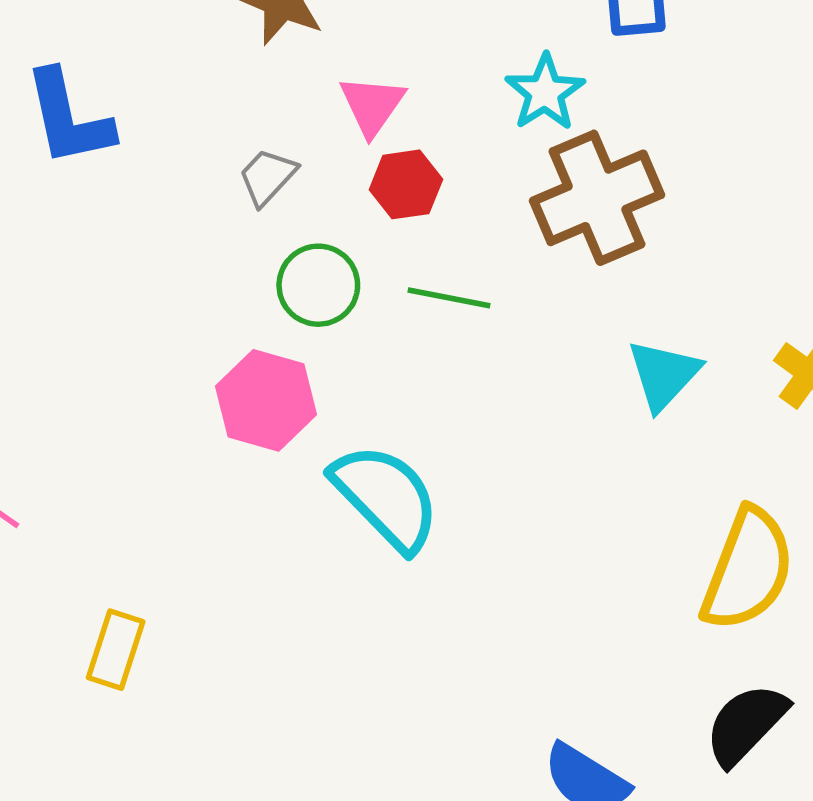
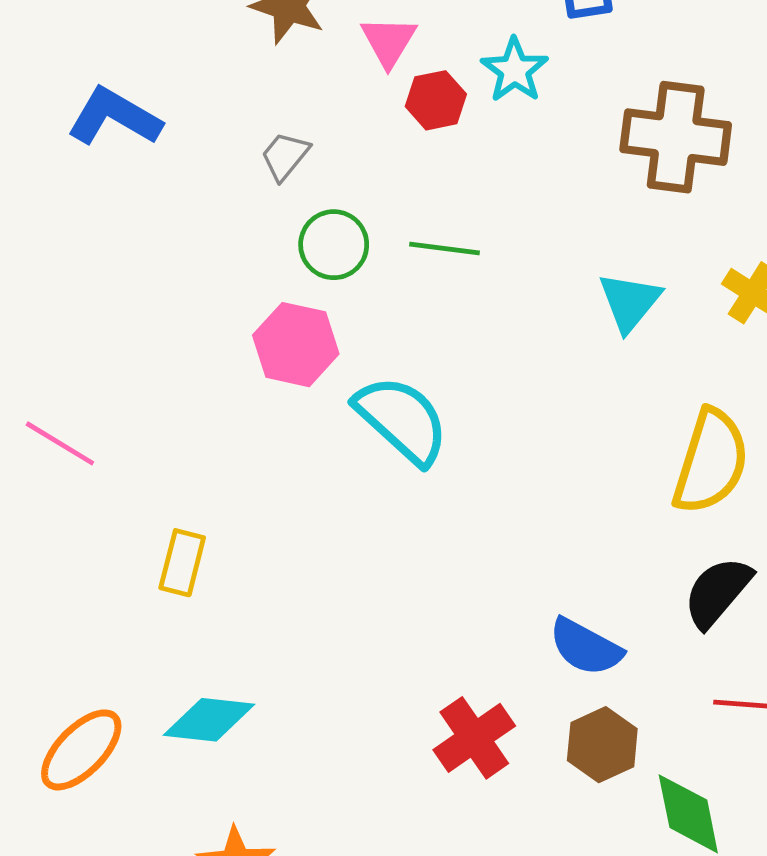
pink triangle: (372, 105) -> (389, 41), moved
blue L-shape: (69, 118) -> (114, 117), turned 136
red hexagon: (406, 184) -> (436, 100), moved
brown cross: (597, 198) -> (676, 137), moved, turned 34

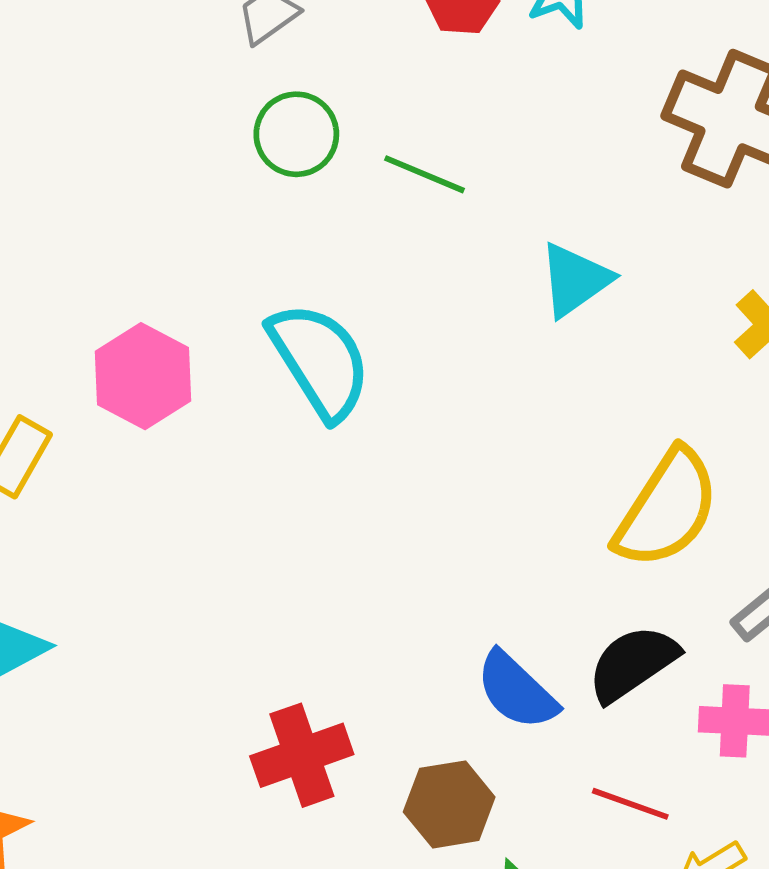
cyan triangle: (630, 302) -> (575, 280), moved
pink hexagon: (296, 345) -> (143, 376), moved
blue semicircle: (586, 647) -> (517, 691), moved

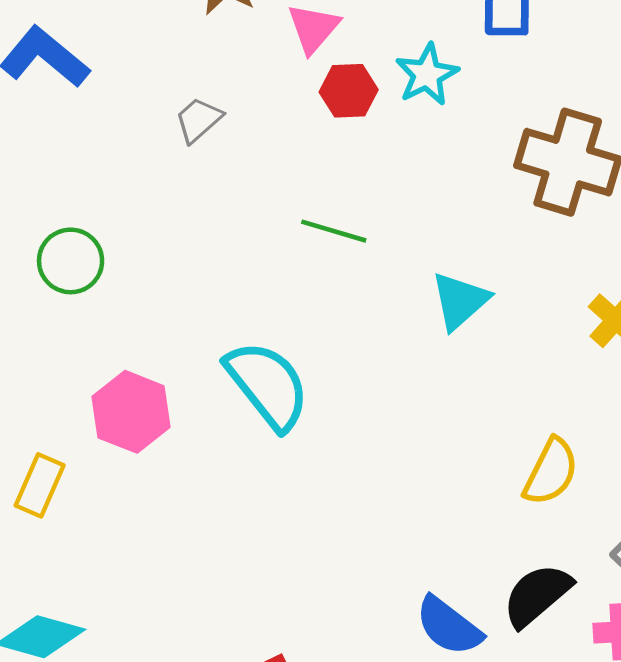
green circle: (296, 134) -> (71, 261), moved
yellow semicircle: (667, 509) -> (551, 472), size x0.7

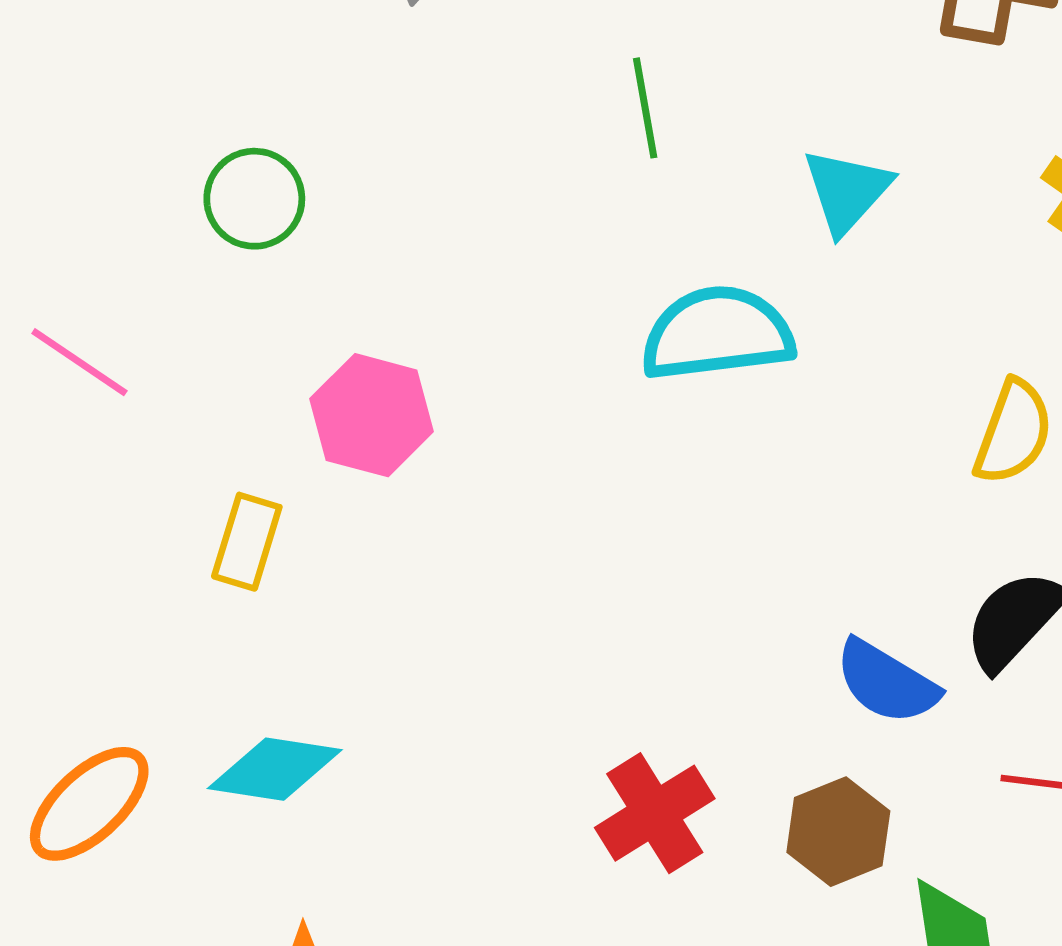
green line: (334, 231) -> (645, 108), turned 70
cyan semicircle: (268, 385) -> (717, 333), moved, turned -52

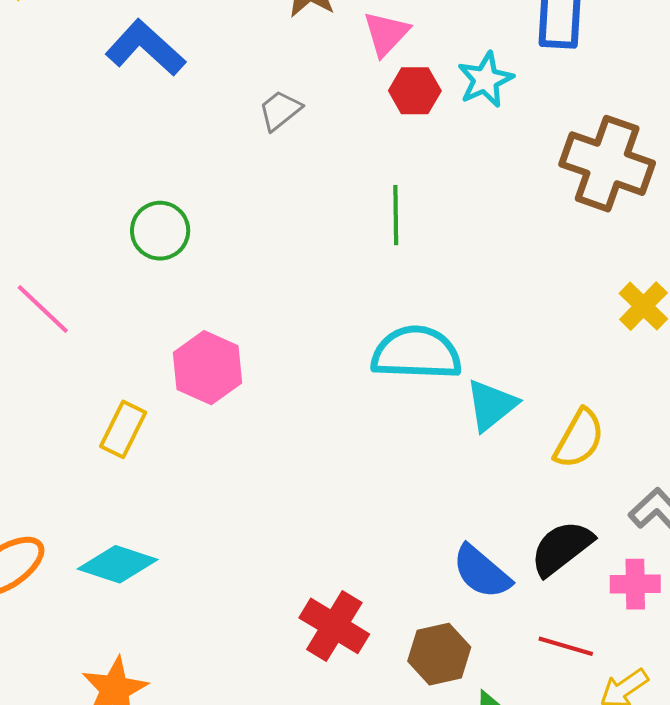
cyan triangle: (847, 191) -> (491, 405), moved
red cross: (655, 813) -> (334, 626), turned -36

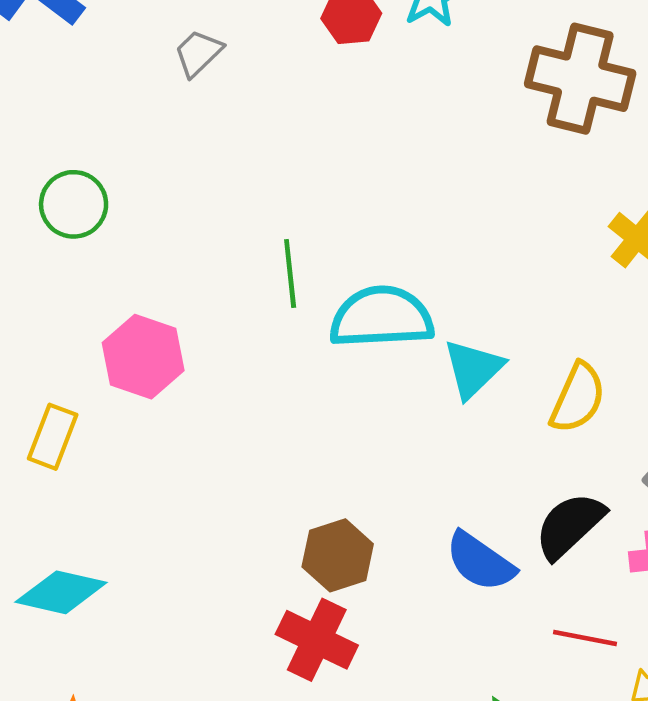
green line: (396, 215) -> (290, 274), moved
brown hexagon: (439, 654) -> (338, 555), moved

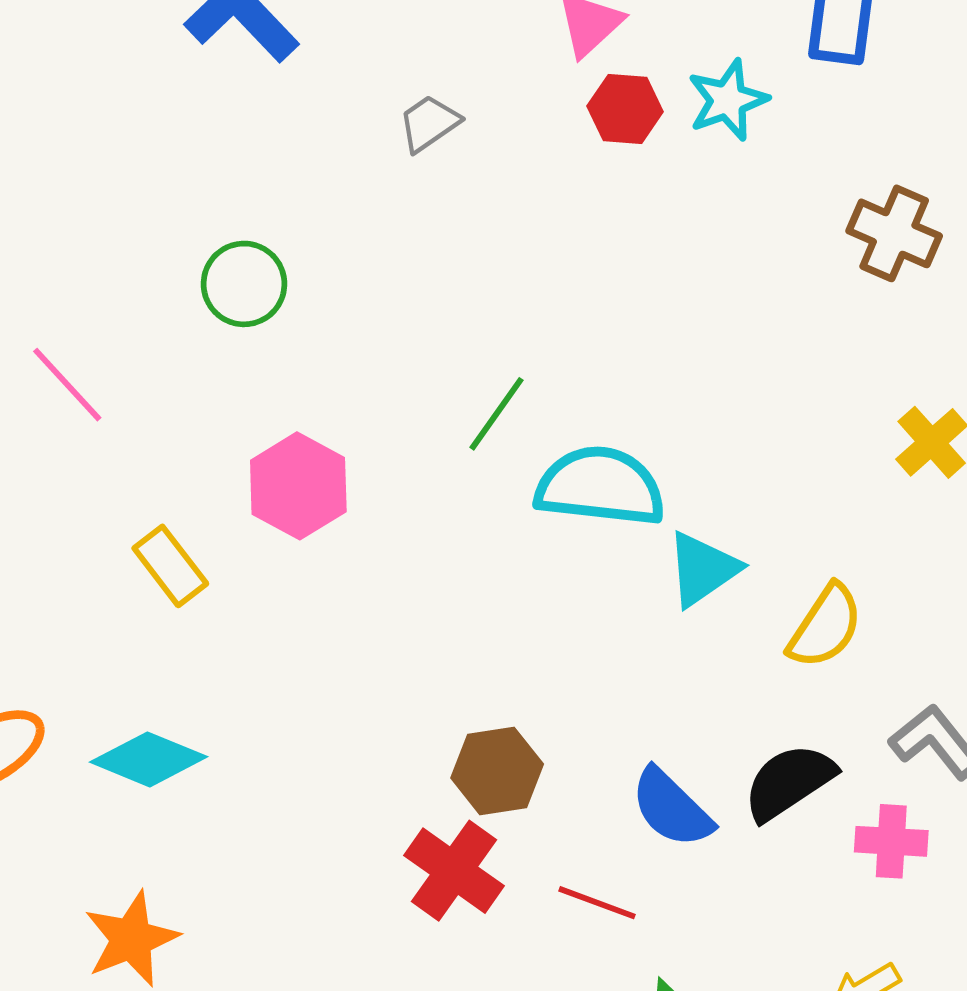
brown cross: (580, 79) -> (894, 233), size x0.7
green line: (290, 274) -> (497, 414), turned 32
yellow rectangle: (53, 437) -> (170, 566), turned -68
red line: (585, 638) -> (597, 903), moved

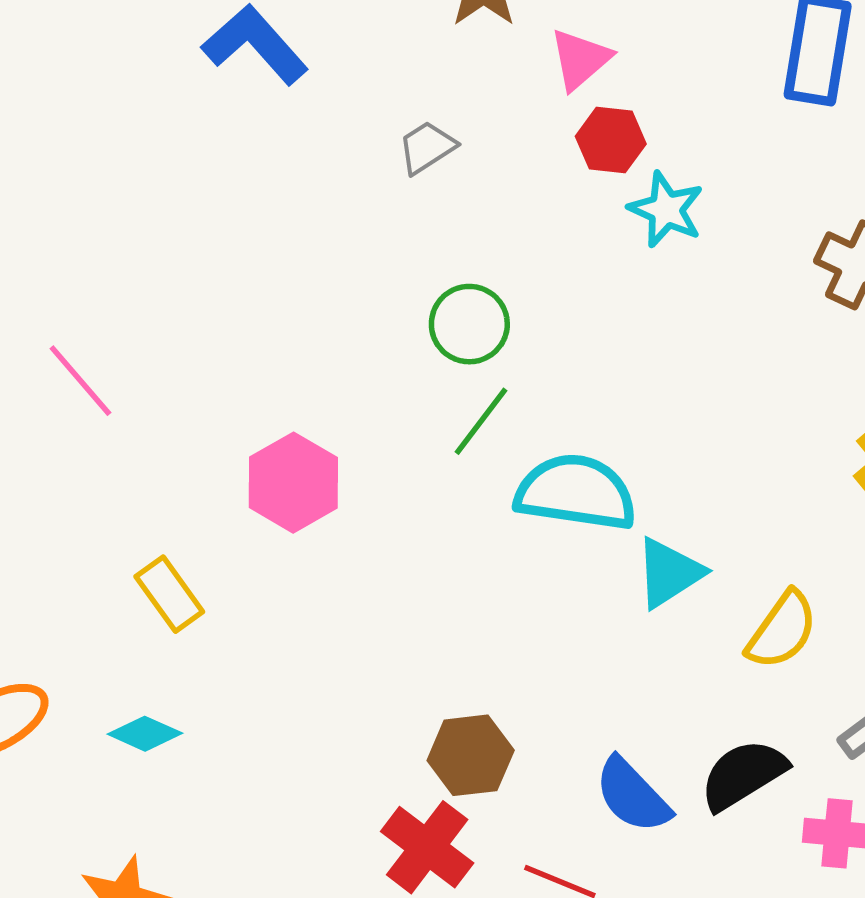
cyan star: (728, 100) -> (666, 210), moved, turned -30
green circle: (244, 284) -> (469, 324), moved
yellow rectangle: (170, 566) -> (169, 594), moved
cyan diamond: (149, 759) -> (145, 734), size x0.7

